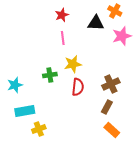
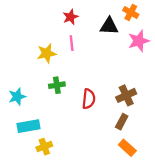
yellow star: (73, 64) -> (47, 53), moved

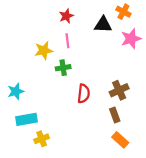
green cross: (57, 85) -> (63, 68), moved
brown rectangle: (122, 122) -> (115, 115), turned -48

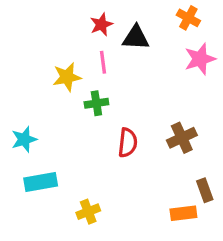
black triangle: (103, 25) -> (136, 38), moved
brown rectangle: (115, 115) -> (205, 190), moved
yellow cross: (42, 139) -> (88, 212), moved
orange rectangle: (120, 140) -> (183, 213), turned -49

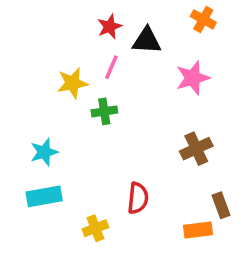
pink star: (200, 59) -> (193, 78), moved
pink line: (103, 62) -> (111, 67), turned 30
cyan star: (24, 139) -> (44, 152), moved
red semicircle: (128, 143) -> (138, 198), moved

